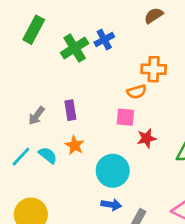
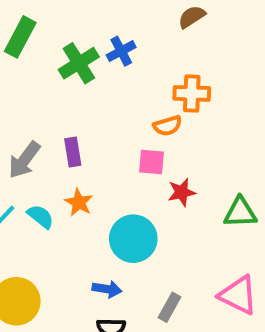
gray arrow: (36, 116) -> (24, 160), size x1.4
blue arrow: (111, 205) -> (107, 289), moved

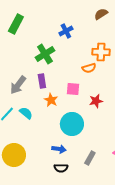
green cross: (79, 63) -> (45, 54), moved
pink square: (151, 162) -> (73, 89), moved
orange star: (79, 202) -> (51, 100), moved

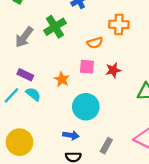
orange semicircle: (89, 68) -> (95, 43), moved
purple rectangle: (42, 81) -> (25, 75), moved, turned -56
gray arrow: (18, 85) -> (24, 37), moved
red star: (96, 101) -> (113, 70), moved

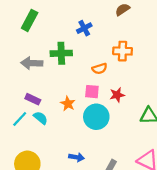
green cross: (55, 27) -> (61, 53), turned 30
gray arrow: (24, 37) -> (32, 63), turned 55
cyan circle: (86, 107) -> (96, 117), moved

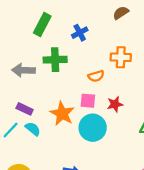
green rectangle: (30, 20) -> (42, 24), moved
orange star: (68, 104) -> (62, 114), size x1.5

